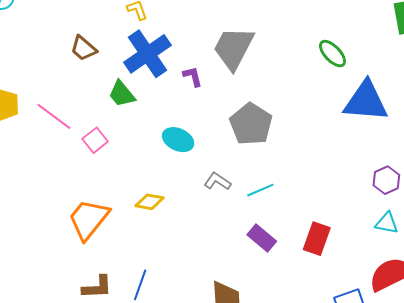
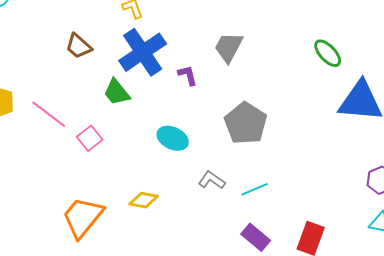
gray trapezoid: (233, 48) -> (229, 47), size x0.7

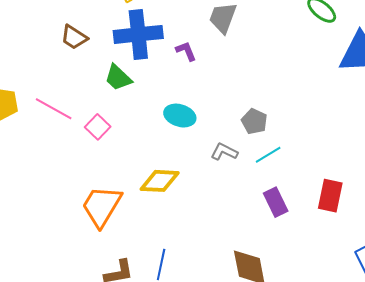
blue cross: (143, 52) -> (138, 34), turned 36
gray pentagon: (246, 123) -> (254, 121), moved, size x0.6
yellow diamond: (144, 200) -> (160, 181), size x1.4
purple rectangle: (256, 237) -> (276, 202), turned 32

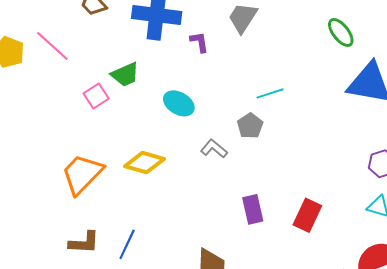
green trapezoid: (118, 78) -> (125, 74), moved, turned -80
pink line: (54, 109) -> (52, 46), moved
cyan line: (268, 155) -> (270, 93), moved

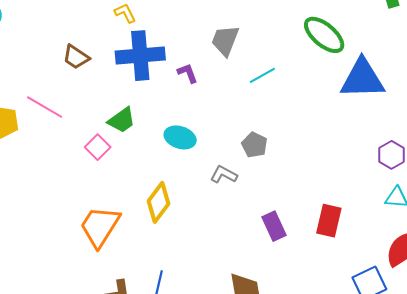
green ellipse: (341, 32) -> (324, 35), size x1.4
cyan line: (270, 93) -> (262, 75), moved
yellow diamond: (144, 163) -> (158, 202), turned -57

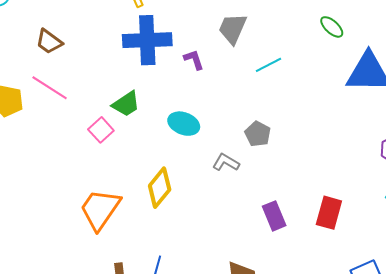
green ellipse: (324, 35) -> (332, 27), size x0.6
brown trapezoid: (76, 57) -> (49, 42), moved

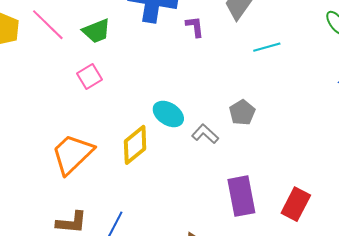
green trapezoid: (126, 104) -> (96, 31), moved
cyan ellipse: (184, 124) -> (168, 114), moved
purple rectangle: (274, 216) -> (241, 196), size x1.4

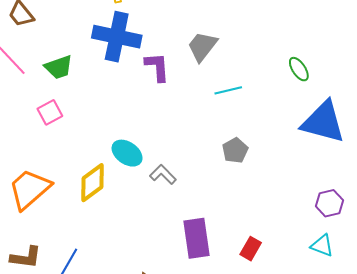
purple L-shape: (195, 27) -> (157, 67), size x1.4
gray pentagon: (242, 112) -> (235, 150), moved
red rectangle: (296, 204) -> (251, 249), size x0.7

